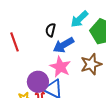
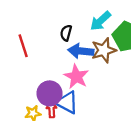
blue arrow: (64, 45) -> (81, 51), turned 35
brown star: (91, 64) -> (104, 50), moved

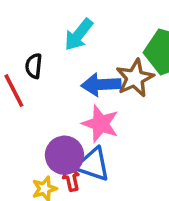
cyan arrow: (100, 21) -> (79, 35), moved
black semicircle: (66, 33) -> (34, 66), moved

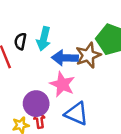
cyan arrow: (79, 35) -> (44, 39), moved, turned -30
blue triangle: (93, 164) -> (76, 114), moved

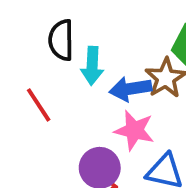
black semicircle: (20, 41) -> (61, 40), moved, size x1.5

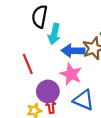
red line: (39, 105) -> (28, 64), moved

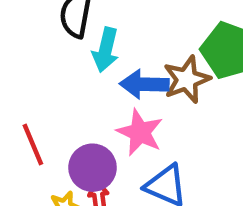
red line: (28, 64) -> (33, 144), moved

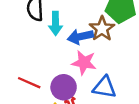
red line: (33, 144) -> (29, 83), turned -30

